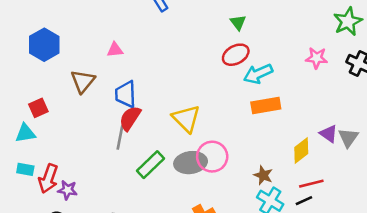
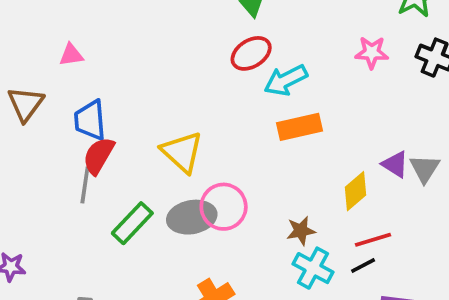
brown star: (263, 175) -> (301, 231), turned -30

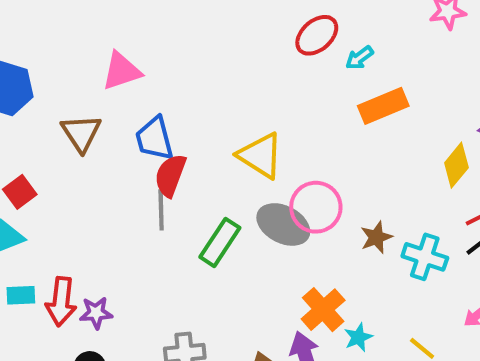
pink triangle: (71, 55) -> (121, 71), size x1.5
cyan arrow: (286, 80) -> (359, 58), size x0.6
gray ellipse: (192, 217) -> (283, 224), turned 48
brown star: (301, 231) -> (376, 237), moved

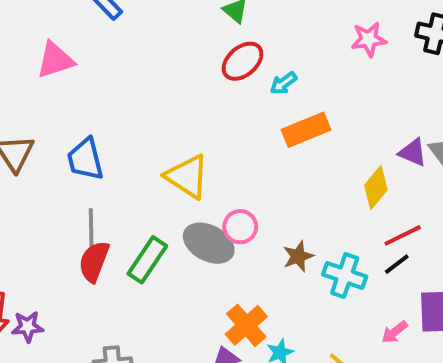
pink triangle: (121, 71) -> (55, 60), moved
red semicircle: (170, 175) -> (94, 261), moved
pink circle: (316, 207) -> (240, 227), size x0.7

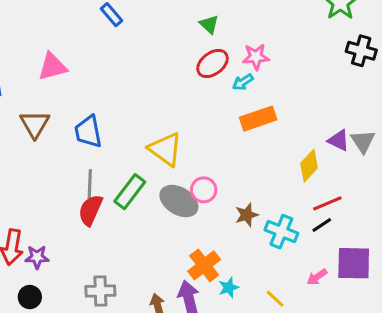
pink star: (369, 39) -> (256, 57), moved
pink triangle: (55, 60) -> (52, 67), moved
green rectangle: (147, 260) -> (130, 192), moved

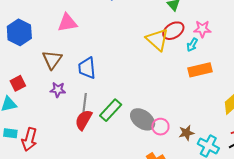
cyan arrow: (243, 82) -> (192, 45), turned -32
yellow triangle: (165, 149) -> (157, 40), moved
pink circle: (204, 190) -> (160, 127), moved
purple star: (37, 257) -> (58, 90), moved

